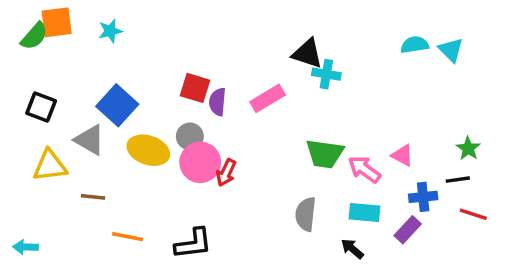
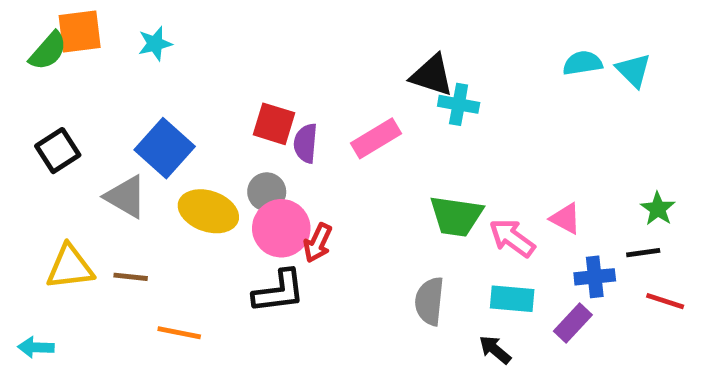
black square: (41, 107) -> (58, 151), turned 36
yellow triangle: (50, 166) -> (70, 267), moved
black L-shape: (193, 244) -> (279, 291), moved

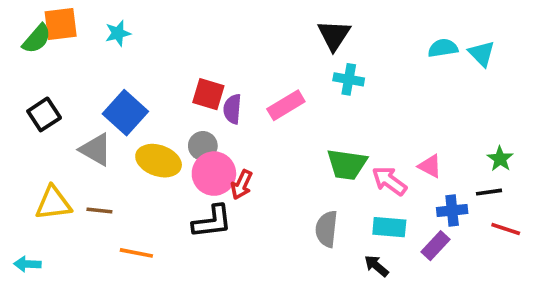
black triangle: (432, 75) -> (334, 35), moved, turned 45

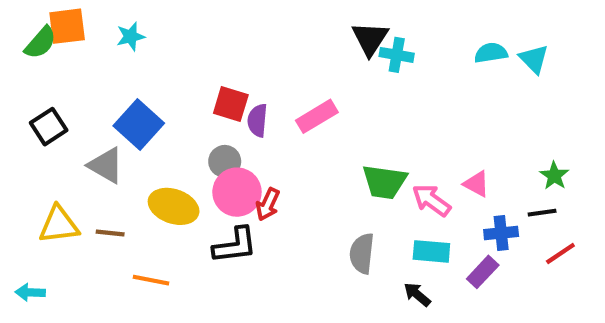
cyan cross: (349, 79) -> (397, 55), moved
yellow ellipse: (159, 161) -> (174, 206), moved
red line: (506, 229) -> (560, 253), turned -52

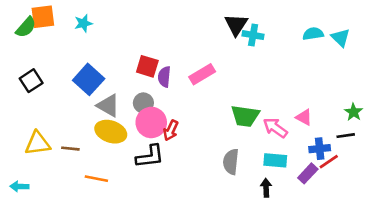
gray triangle: (106, 165) -> (108, 106), moved
red line: (560, 253) -> (329, 162), moved
black arrow: (417, 294) -> (266, 188), turned 48

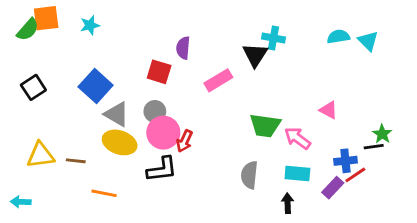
black triangle: (236, 25) -> (255, 55), moved
purple semicircle: (164, 77) -> (183, 48), moved
green star: (354, 112) -> (382, 134), moved
pink triangle: (304, 117) -> (329, 110), moved

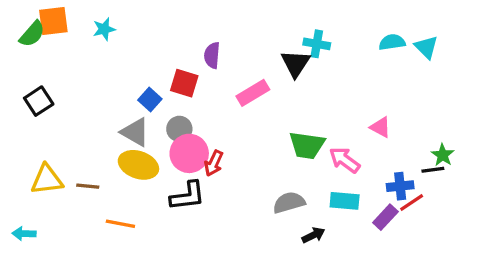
blue square: (96, 86) -> (150, 99), moved, size x0.6
gray semicircle: (249, 175) -> (289, 202), turned 68
black arrow: (288, 203) -> (313, 235), moved, turned 66

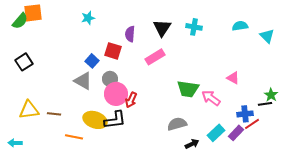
cyan star: (104, 29) -> (88, 18), moved
cyan triangle: (426, 47) -> (267, 36), moved
black triangle: (295, 63) -> (162, 28), moved
yellow ellipse: (138, 165) -> (95, 120), moved
cyan rectangle: (345, 201) -> (216, 133), moved, turned -48

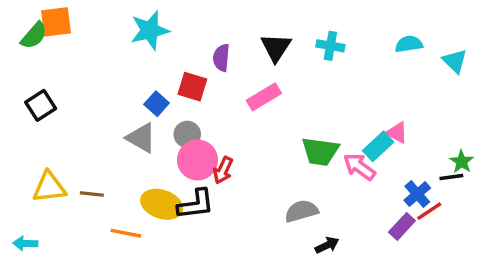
cyan star: (88, 18) -> (150, 30), size x1.6
blue cross: (245, 114) -> (417, 194), turned -35
cyan rectangle: (216, 133) -> (378, 146), moved

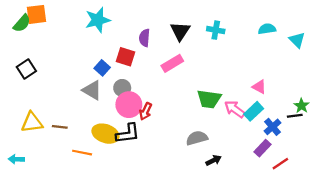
cyan rectangle: (378, 146) -> (254, 111), moved
red line: (429, 211) -> (280, 164), moved

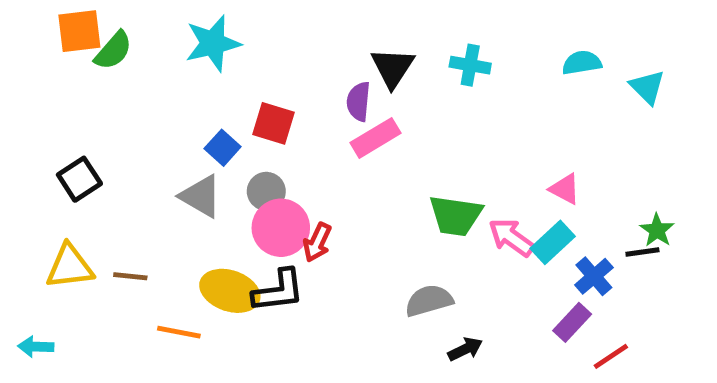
green semicircle: (22, 23) -> (113, 51), moved
purple semicircle: (144, 38) -> (358, 102), moved
black square: (26, 69) -> (79, 179), moved

